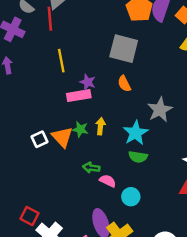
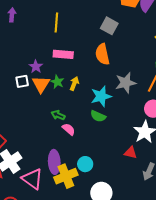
gray square: (124, 49) -> (109, 26), size x0.7
purple star: (88, 82) -> (36, 67), moved
orange semicircle: (124, 84) -> (102, 54), size x1.5
cyan circle: (131, 197) -> (85, 164), moved

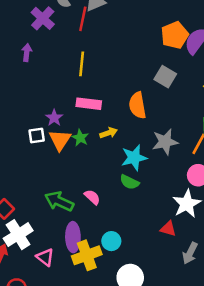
gray square: (109, 26) -> (165, 77), moved
yellow arrow: (74, 84) -> (109, 133), moved, turned 48
green arrow: (58, 115) -> (59, 201), moved, size x1.6
pink triangle: (32, 179) -> (45, 257), size x0.7

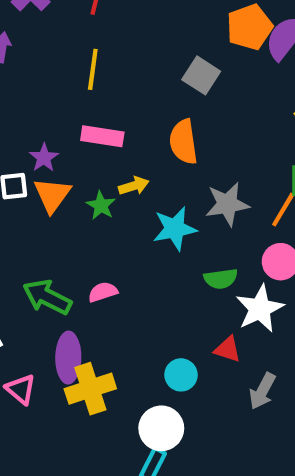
gray square: (165, 77) -> (201, 75), moved
green star: (80, 138) -> (101, 205), moved
green semicircle: (129, 182) -> (221, 279), moved, turned -36
pink semicircle: (92, 197) -> (103, 292), turned -63
cyan circle: (111, 241) -> (181, 375), moved

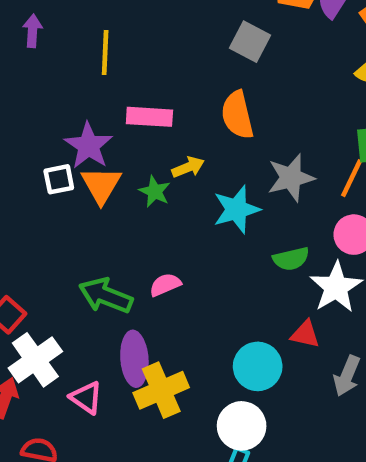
yellow line: (93, 69) -> (105, 52), moved
purple star: (44, 158) -> (89, 146), size x1.5
cyan circle: (181, 375) -> (258, 366), size x1.4

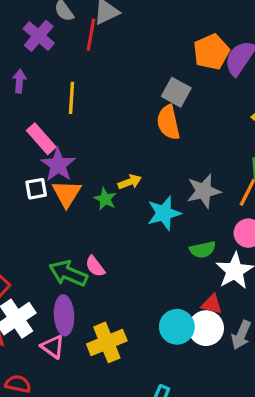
orange semicircle: (237, 115) -> (168, 122), moved
pink rectangle: (149, 117) -> (41, 139), moved, turned 44
pink semicircle: (165, 285) -> (95, 266), moved, turned -105
purple ellipse: (134, 359) -> (64, 315), moved
white circle: (242, 426) -> (206, 328), moved

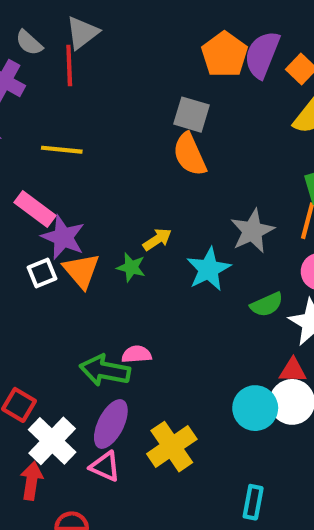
yellow line: (71, 98) -> (62, 150), turned -76
pink semicircle: (95, 266) -> (137, 354), turned 135
purple ellipse: (64, 315) -> (111, 424), turned 42

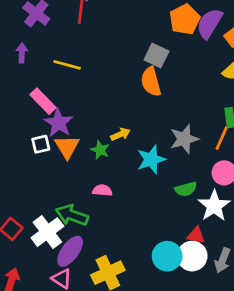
pink semicircle: (137, 354) -> (102, 190), moved
white cross: (52, 441) -> (47, 232), moved

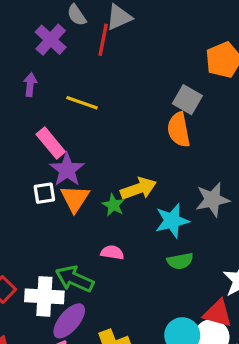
yellow arrow: (120, 134) -> (138, 189), size x1.5
green semicircle: (186, 189) -> (180, 261), moved
white cross: (47, 232) -> (44, 296), turned 36
red triangle: (196, 235) -> (218, 313), size x1.4

